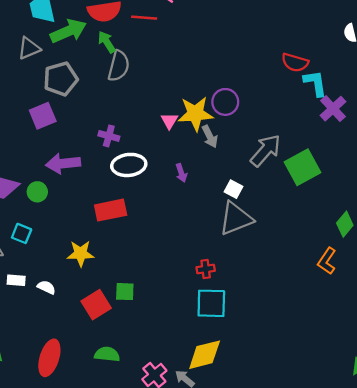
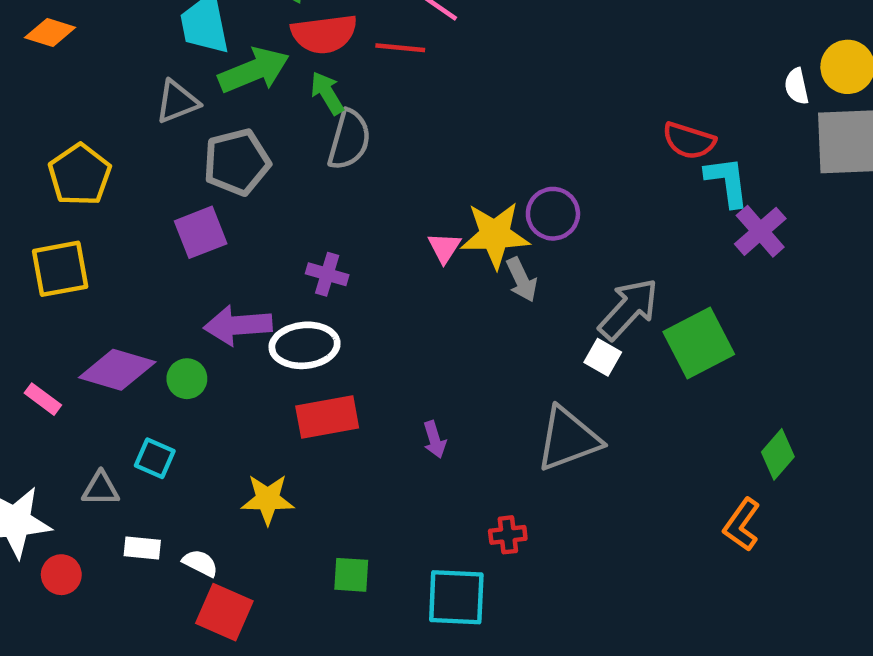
white ellipse: (129, 165) -> (305, 345), moved
purple arrow: (181, 173) -> (435, 440), moved
white square: (233, 189) -> (603, 357), moved
cyan square: (211, 303) -> (456, 597), moved
red square: (96, 305) -> (224, 612), moved, turned -36

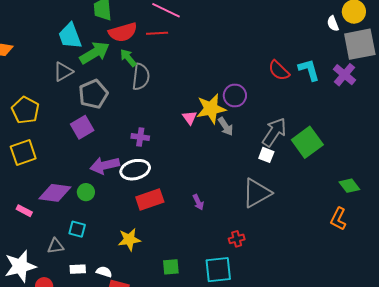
red semicircle: (689, 141) -> (279, 70), moved, turned 35
purple cross: (760, 231) -> (344, 75), moved
green diamond: (778, 454) -> (349, 186), turned -70

